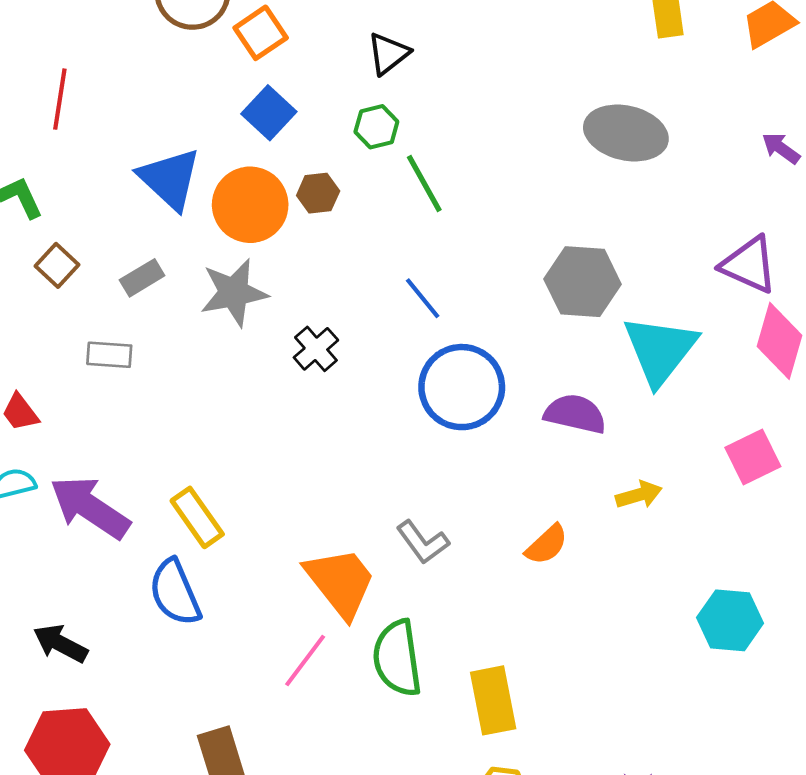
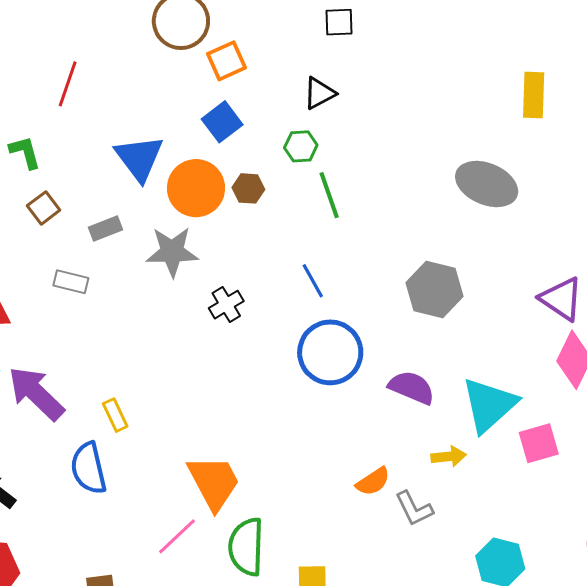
cyan triangle: (660, 350) -> (489, 405), moved
yellow rectangle: (197, 517) -> (115, 415), size x0.7
gray L-shape: (423, 542) -> (414, 509), moved

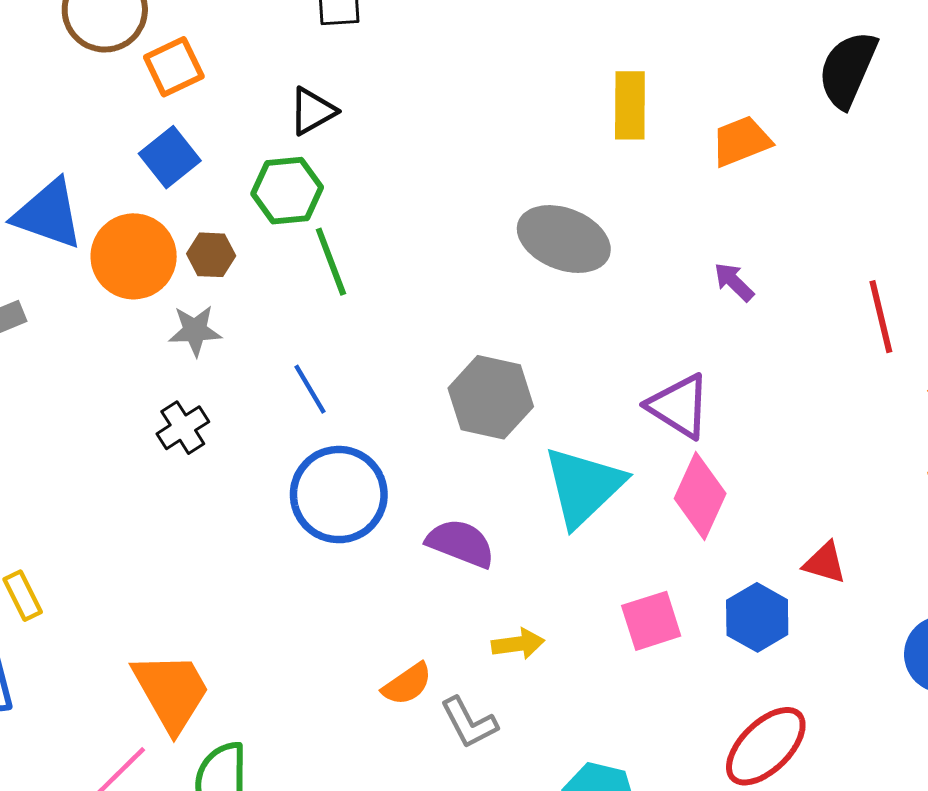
green hexagon: (301, 146) -> (287, 191), size x1.4
blue triangle: (139, 158) -> (48, 214), turned -32
gray star: (172, 252) -> (195, 331), moved, size x0.7
cyan triangle: (489, 405) -> (584, 486), moved

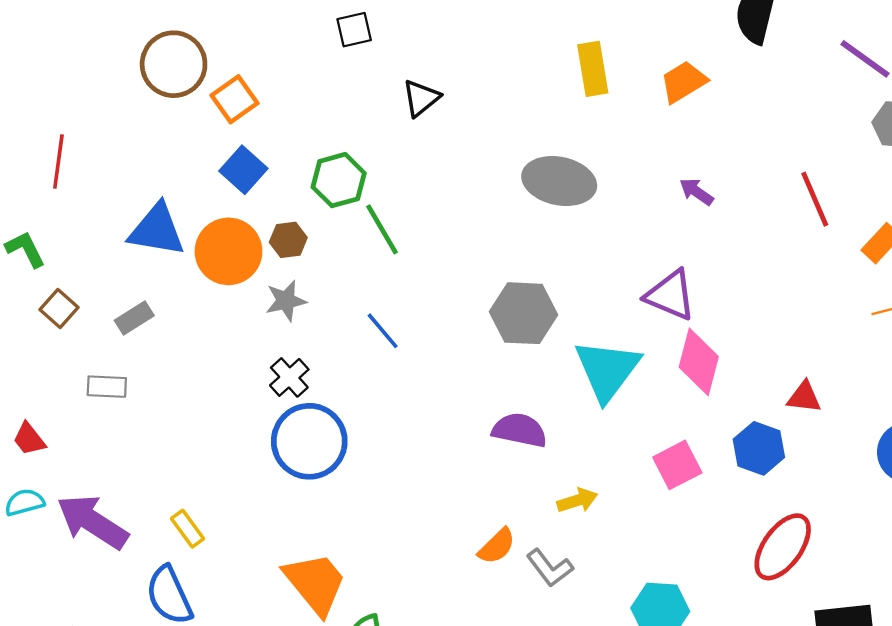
black triangle: (312, 111) -> (421, 98), moved
blue circle: (339, 495) -> (309, 441), moved

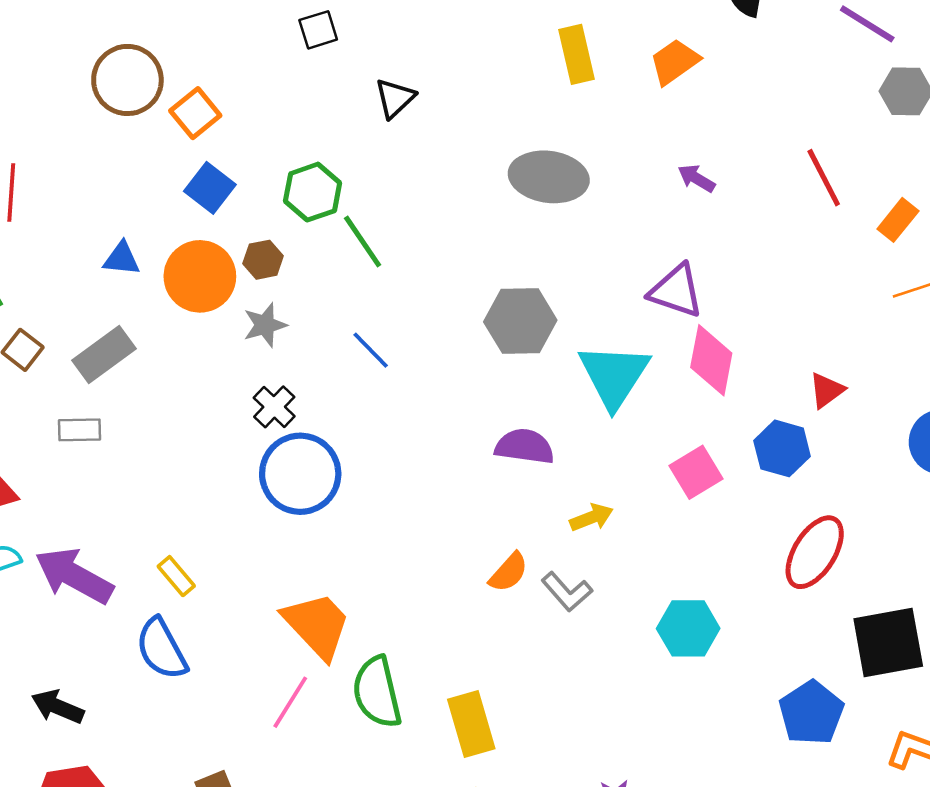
blue triangle: (157, 230) -> (122, 259), size x0.6
gray rectangle: (134, 318) -> (104, 354), size x1.5
red triangle: (804, 397) -> (827, 390), turned -39

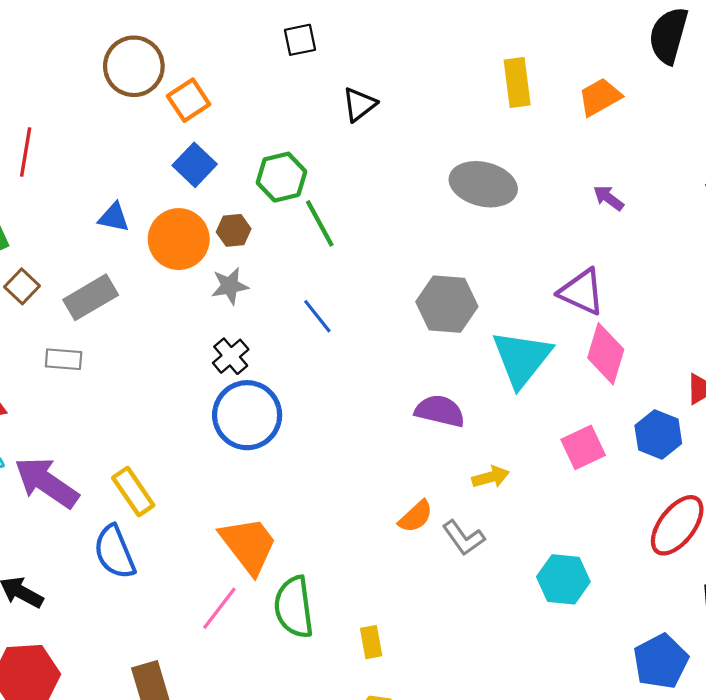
yellow rectangle: (176, 576) -> (133, 492), size x1.4
yellow rectangle: (471, 724) -> (371, 642), size x0.6

